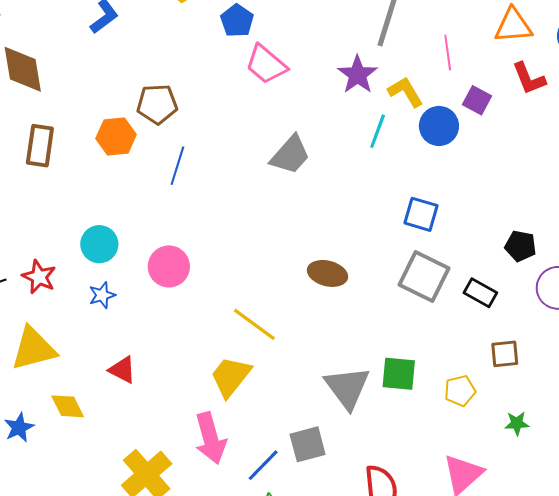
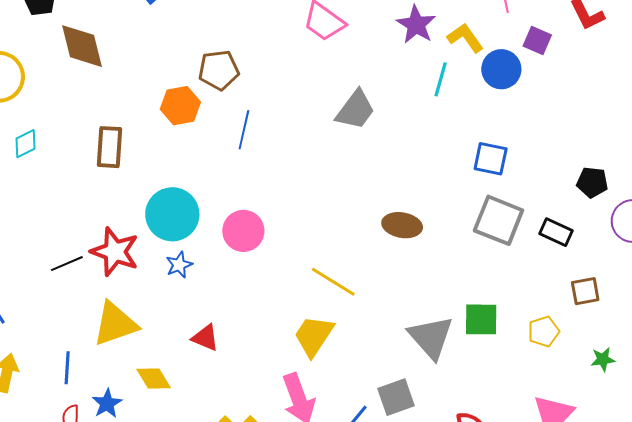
brown rectangle: (40, 146) -> (110, 147), moved
cyan circle: (99, 244) -> (172, 214), size x1.4
red star: (39, 277) -> (115, 252), size x1.4

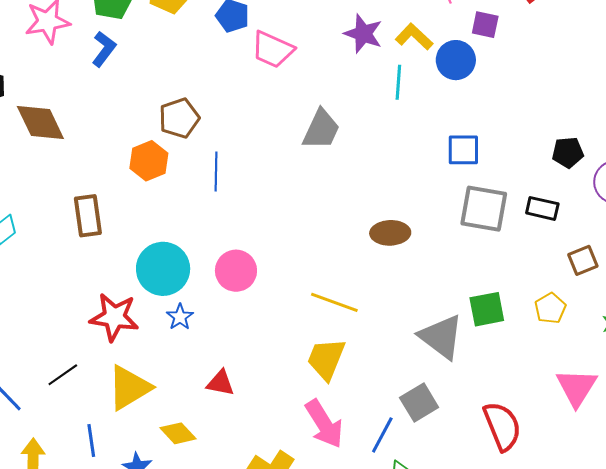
black line: (67, 264) -> (63, 375), moved

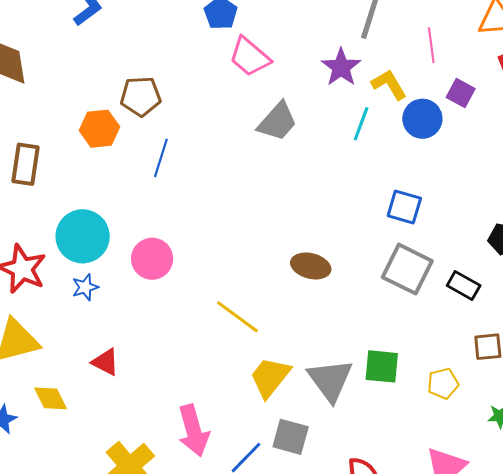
gray trapezoid: (321, 129) -> (277, 122), moved
yellow trapezoid: (326, 359) -> (270, 377), moved
gray square: (419, 402) -> (291, 437), turned 30

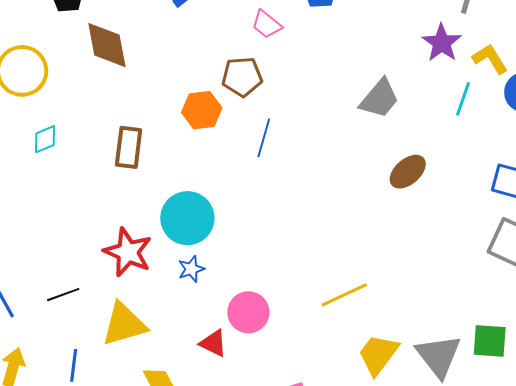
pink trapezoid: (250, 57) -> (267, 24), moved, size x0.7
pink circle: (152, 259) -> (248, 312), moved
brown ellipse: (311, 266) -> (408, 172), moved, turned -54
yellow line: (238, 317) -> (344, 295), turned -60

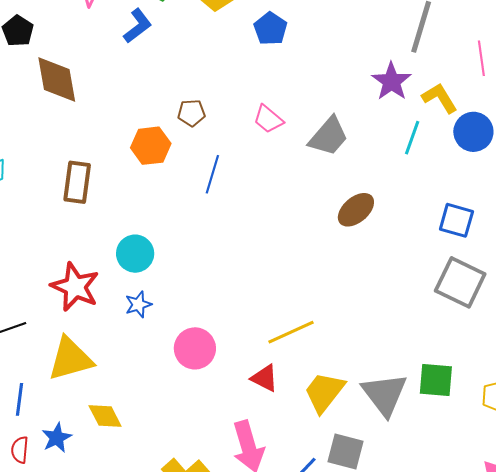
pink trapezoid: (267, 24) -> (268, 119), moved
brown pentagon: (242, 77) -> (191, 113), size x0.7
cyan circle: (187, 218) -> (135, 254), size x0.7
red triangle: (213, 343) -> (265, 378), moved

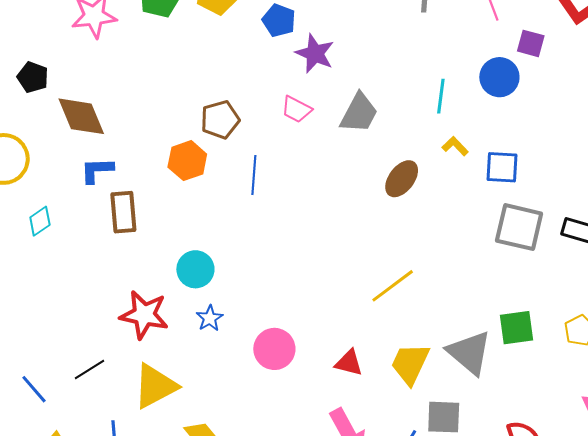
blue L-shape: (138, 26) -> (97, 170), moved, turned -132
purple star: (391, 81) -> (315, 54), moved
yellow L-shape: (440, 98) -> (455, 146), moved, size x0.7
brown pentagon: (191, 113) -> (220, 120), size x1.4
yellow line: (291, 332) -> (393, 286), moved

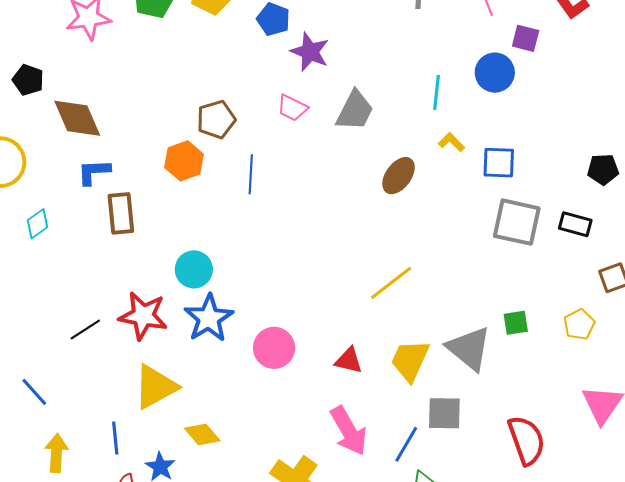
blue star: (210, 318) -> (209, 318), size x1.8
green square: (516, 328) -> (516, 323), size x0.7
black line: (89, 370) -> (85, 329), moved

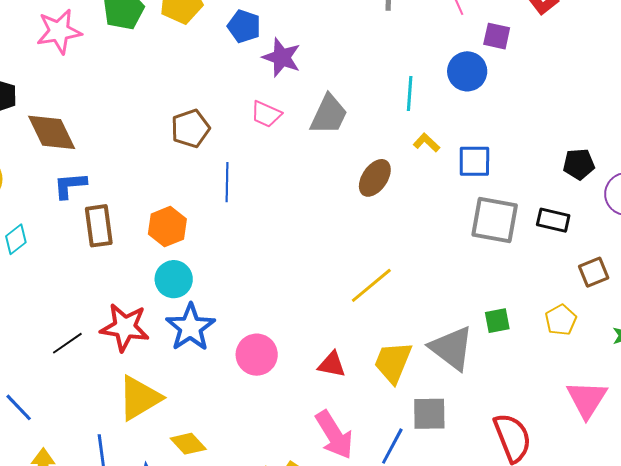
orange hexagon: (184, 161) -> (167, 227), moved

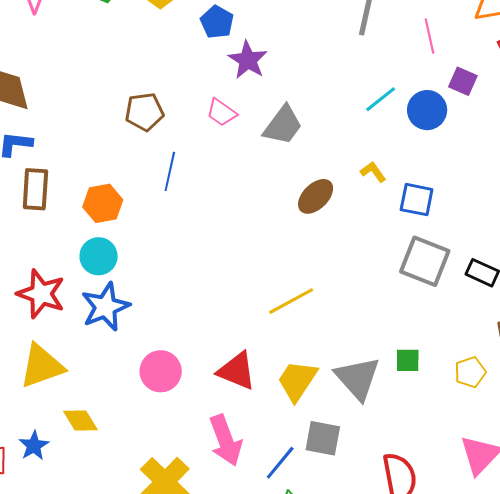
cyan line: (410, 93) -> (381, 99), moved, turned 36
pink circle: (257, 355) -> (161, 371), moved
red triangle: (332, 365) -> (237, 371), size x1.4

